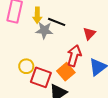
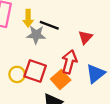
red square: (41, 77) -> (35, 71), moved

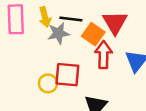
red triangle: (85, 37) -> (115, 23), size x1.5
orange square: (61, 80) -> (93, 34), moved

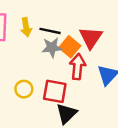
gray star: (58, 33) -> (52, 48), moved
red square: (67, 75) -> (55, 91), moved

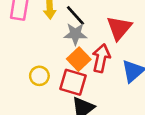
black line: (50, 31) -> (75, 16), turned 30
orange square: (70, 47) -> (79, 59), moved

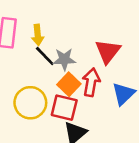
black line: (75, 16) -> (45, 56), moved
yellow circle: (39, 76) -> (30, 103), size x1.6

